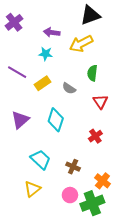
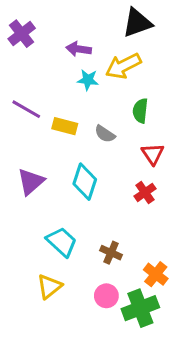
cyan star: (46, 54) -> (88, 80), moved
yellow rectangle: (43, 83) -> (65, 126), turned 49
red cross: (95, 136) -> (145, 192), moved

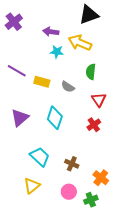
yellow arrow: (123, 66) -> (80, 43), turned 50
green cross: (140, 308) -> (91, 200), size x0.6

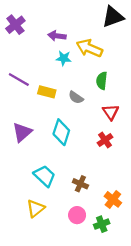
black triangle: (89, 15) -> (113, 17), moved

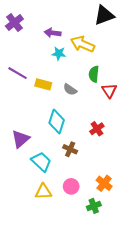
red triangle: (111, 112) -> (109, 91), moved
purple triangle: (22, 132) -> (21, 139), moved
brown cross: (80, 184) -> (70, 149), moved
yellow triangle: (36, 208) -> (43, 192), moved, turned 36
pink circle: (77, 215) -> (71, 186), moved

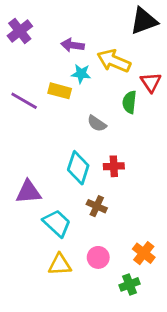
yellow rectangle: (43, 84) -> (60, 91), moved
red triangle: (109, 91) -> (151, 82), moved
red cross: (97, 129) -> (114, 166), moved, turned 32
purple triangle: (21, 139) -> (28, 192), turned 36

